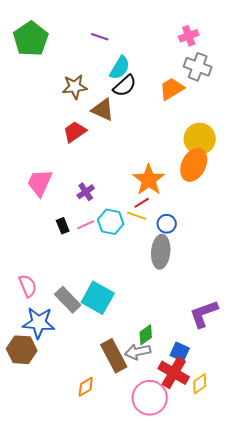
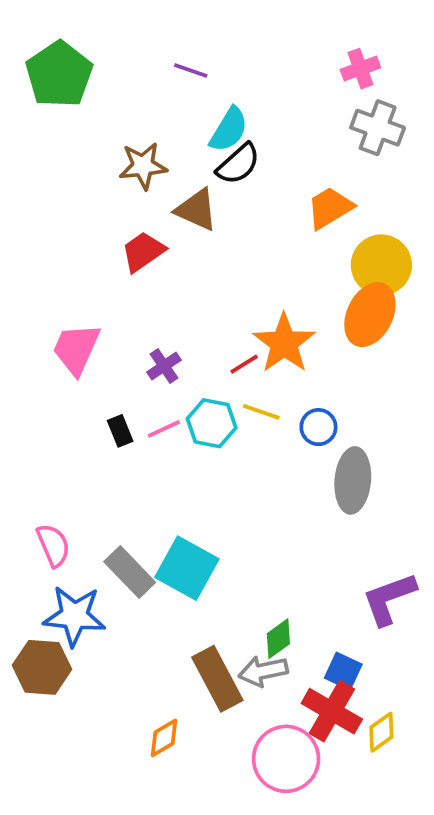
orange trapezoid: (172, 89) -> (330, 208), moved
red line: (142, 203) -> (244, 364), moved
gray ellipse: (161, 252) -> (353, 480), moved

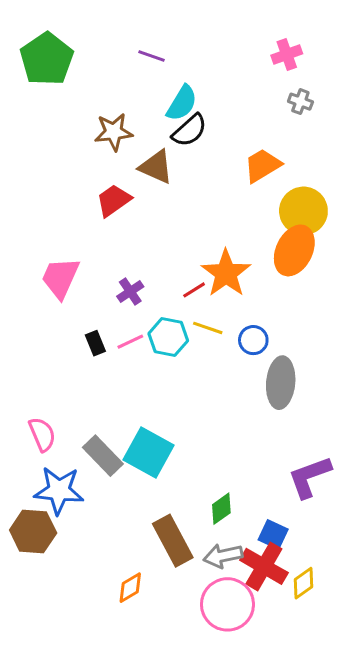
gray cross: (378, 128) -> (300, 102), size x0.6
gray arrow: (263, 671) -> (223, 556), moved

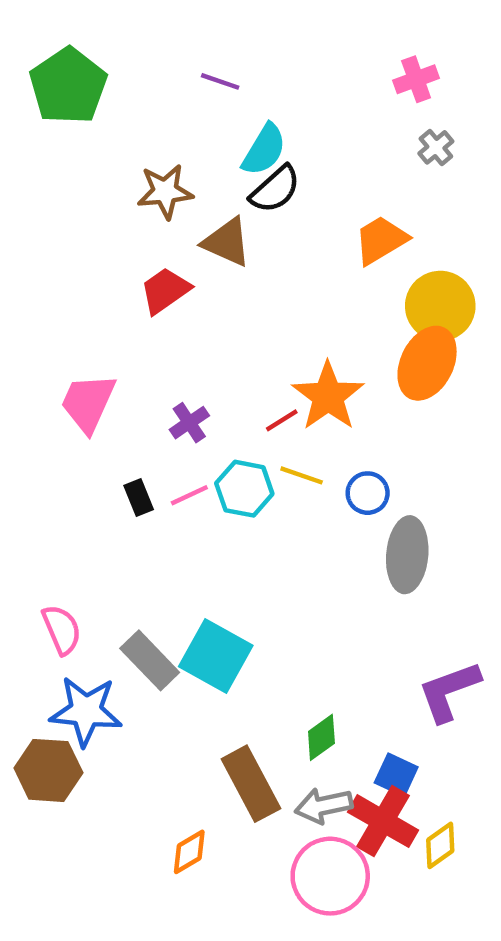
gray cross: (300, 102) -> (436, 147), turned 30

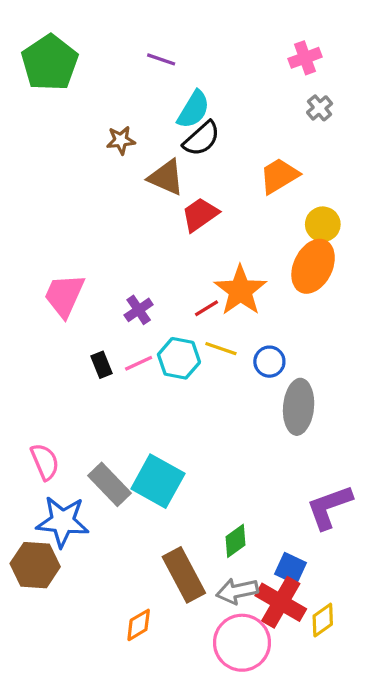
brown star: (165, 192) -> (121, 140), size x0.7
red trapezoid: (165, 291) -> (200, 215), moved
yellow circle: (440, 306) -> (323, 224), size x0.7

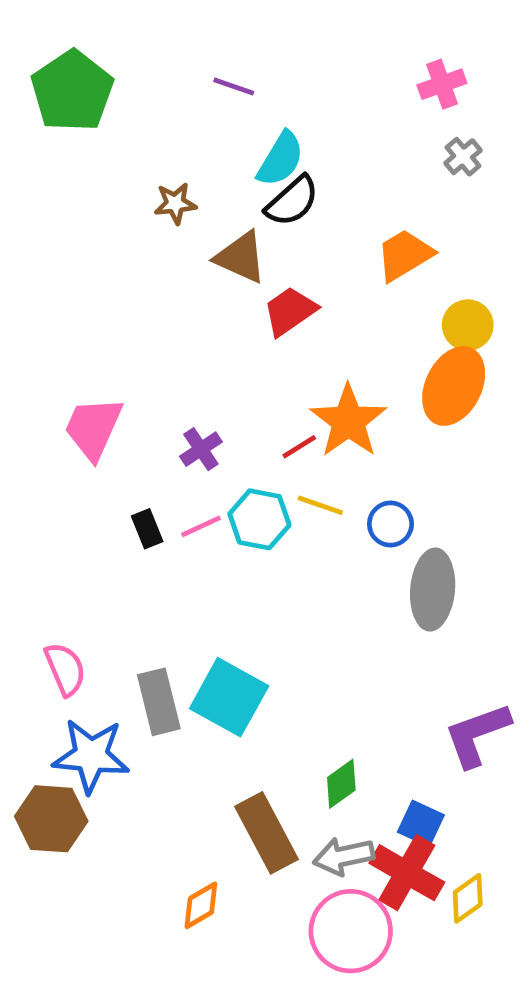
gray rectangle: (110, 484) -> (159, 702), turned 30

